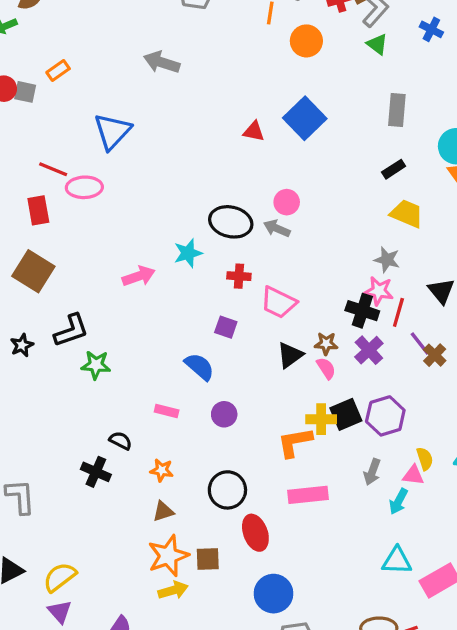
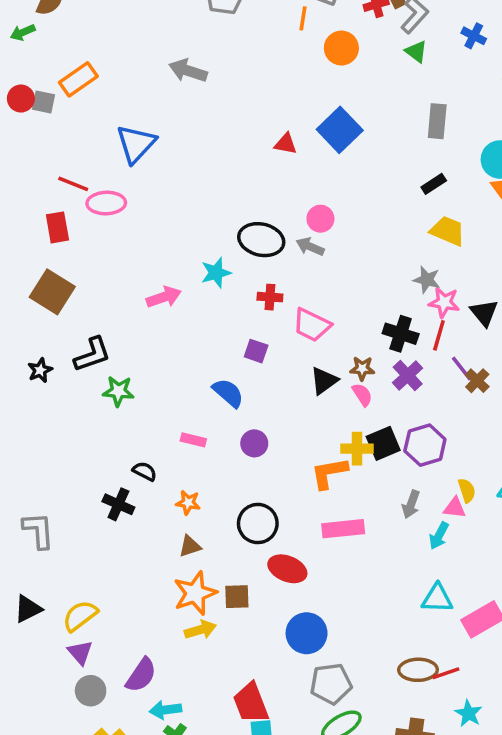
orange rectangle: (58, 71) -> (78, 79), size x1.5
pink star: (379, 291) -> (444, 302), moved
red ellipse: (255, 533) -> (287, 569), turned -48

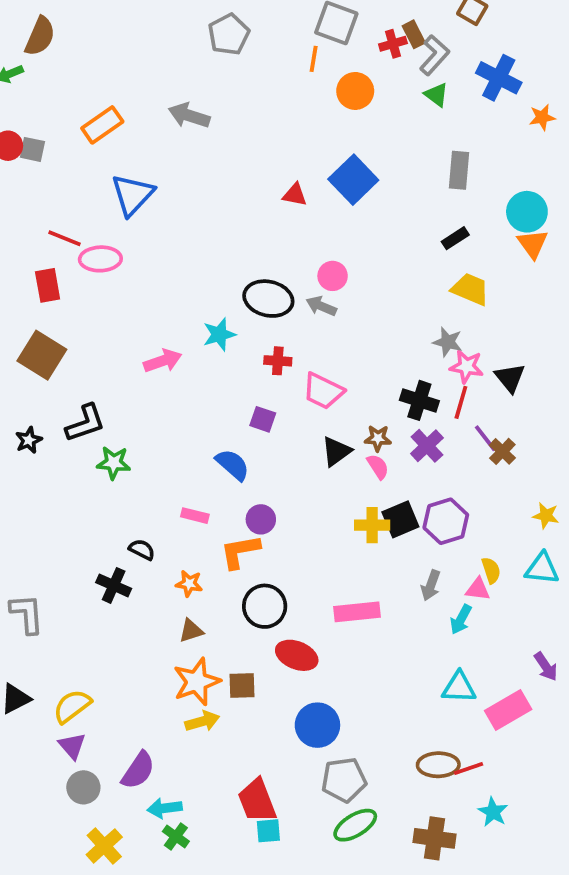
blue cross: (474, 36) -> (499, 78), size x1.6
orange rectangle: (78, 79) -> (102, 125), moved
orange L-shape: (329, 473) -> (240, 551), moved

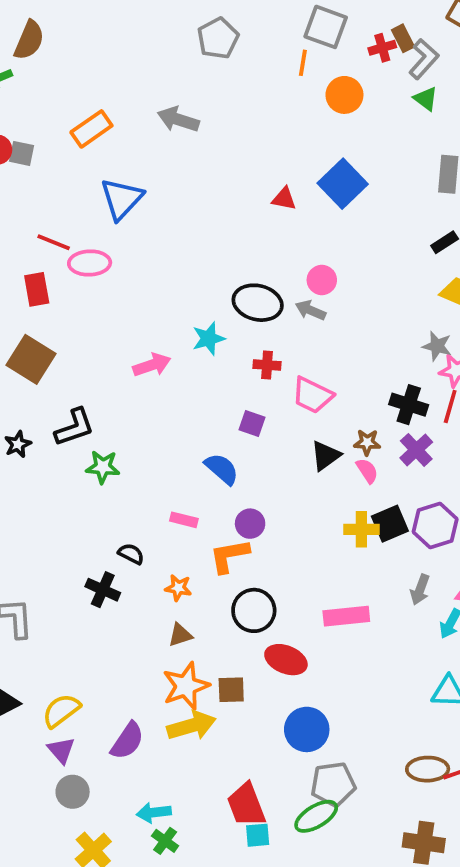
yellow arrow: (202, 721) -> (192, 726), size x1.4
purple semicircle: (138, 770) -> (127, 741), moved
green ellipse: (355, 825) -> (316, 816), moved

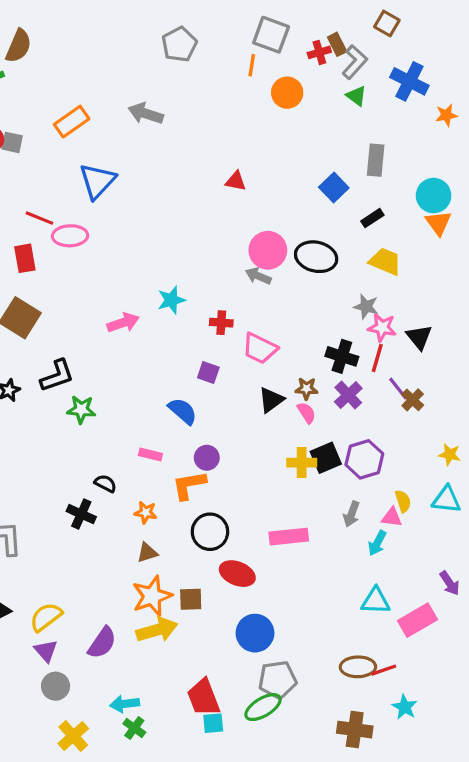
blue square: (343, 184) -> (334, 188), moved, size x0.7
pink circle: (322, 280) -> (268, 250), size x1.5
black ellipse: (258, 303) -> (316, 257), moved

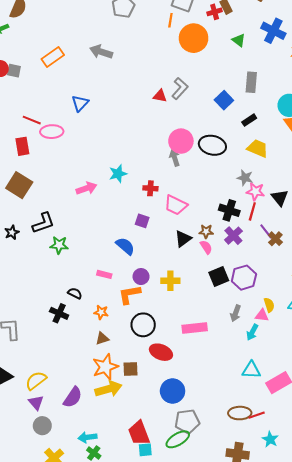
gray L-shape: (355, 62) -> (180, 89), moved
orange circle: (287, 93) -> (194, 38), size x1.4
blue triangle: (97, 181) -> (80, 103), moved, size x0.7
gray arrow: (258, 276) -> (175, 158), turned 49
yellow cross: (302, 463) -> (170, 281), moved

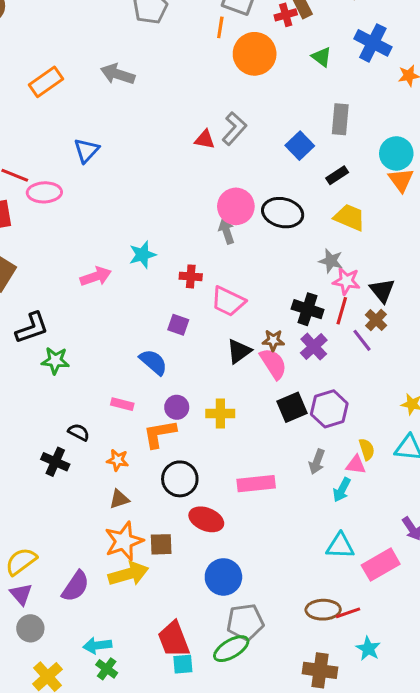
brown cross: (275, 239) -> (376, 320), moved
pink semicircle: (206, 247) -> (273, 364), size x1.5

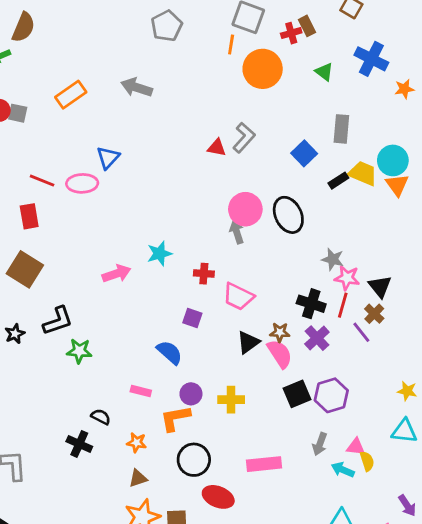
pink ellipse: (44, 192) -> (82, 183), moved
black ellipse: (283, 213) -> (288, 215), turned 51
yellow trapezoid: (350, 217) -> (363, 173), moved
yellow semicircle: (367, 449) -> (367, 461), moved
cyan arrow: (342, 490) -> (343, 470), turned 85

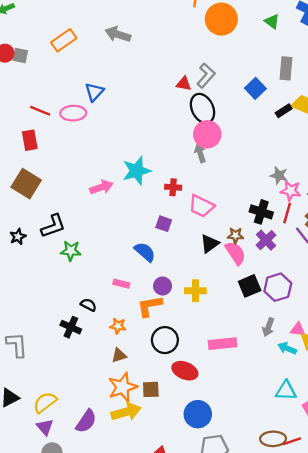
black ellipse: (288, 215) -> (203, 108), moved
cyan star: (159, 254) -> (137, 171), size x1.4

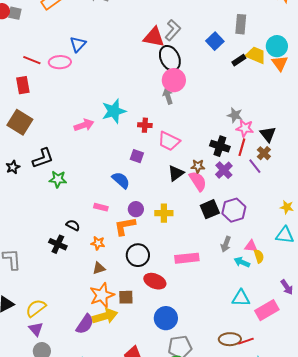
red triangle: (184, 84) -> (154, 37), size x1.6
purple semicircle: (86, 421) -> (85, 324), moved

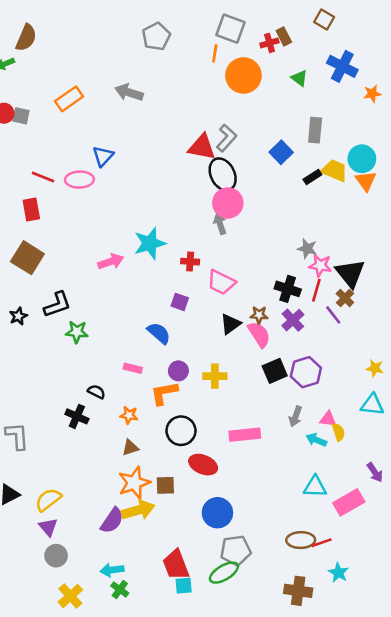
black triangle: (268, 134) -> (350, 273), size x1.4

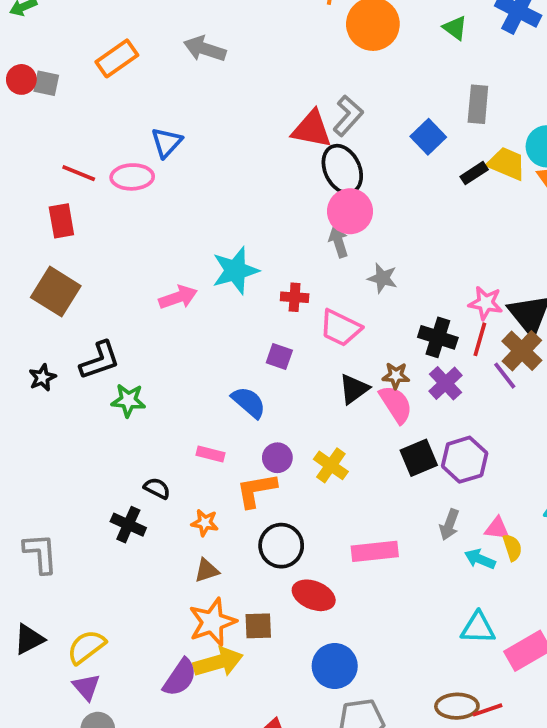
gray star: (307, 249) -> (382, 278), moved
brown cross: (345, 298) -> (522, 351), size x1.5
yellow cross: (215, 376) -> (331, 465), turned 35

